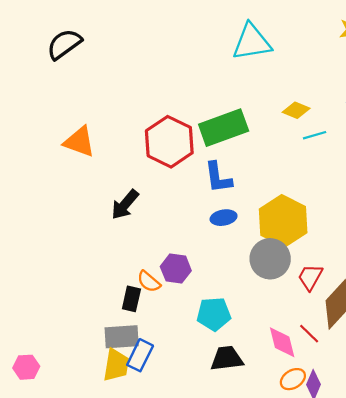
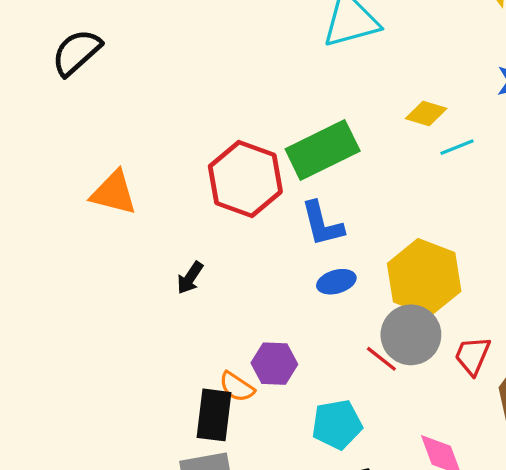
black arrow: (125, 205) -> (190, 278), size x0.7
black rectangle: (131, 299) -> (214, 415), size x1.4
red line: (309, 334) -> (381, 359), moved

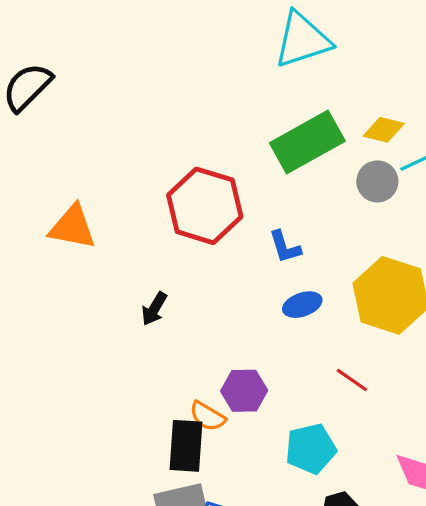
green rectangle: (323, 150) -> (307, 142), moved
blue L-shape: (322, 224) -> (285, 247), size x0.7
gray circle: (411, 335) -> (377, 181), moved, size x0.7

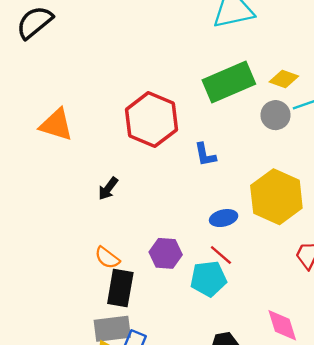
blue ellipse: (302, 305) -> (224, 218), moved
red line: (352, 380) -> (221, 255), moved
orange semicircle: (207, 416) -> (107, 258), moved
cyan pentagon: (311, 449) -> (208, 279), moved

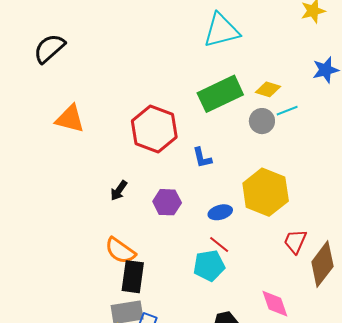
orange triangle: (56, 125) -> (70, 119), moved
purple hexagon: (166, 253) -> (167, 202), moved
orange semicircle: (107, 258) -> (120, 251), size x1.4

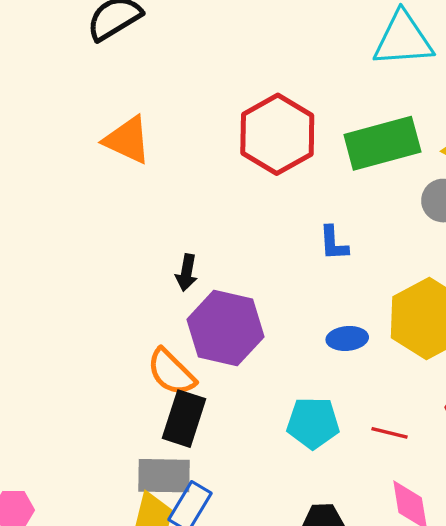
red hexagon: (154, 129) -> (277, 134), moved
black arrow: (119, 191) -> (187, 273), turned -35
purple hexagon: (167, 202) -> (225, 328), moved, size x1.6
red line: (219, 245) -> (390, 433), moved, turned -35

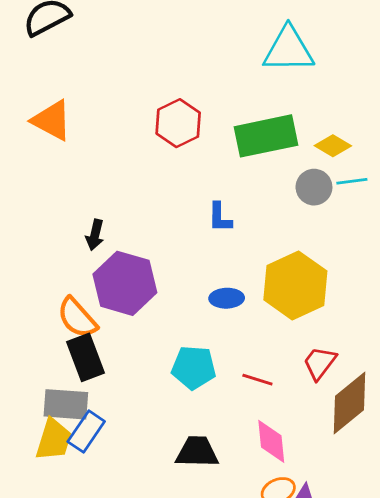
red hexagon: (277, 134) -> (178, 123), size x0.7
black rectangle: (184, 419) -> (86, 357), turned -42

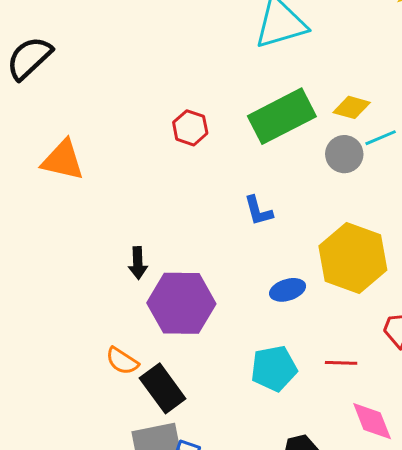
red hexagon: (178, 123) -> (190, 128), size x0.7
orange semicircle: (77, 318) -> (122, 361), moved, size x0.7

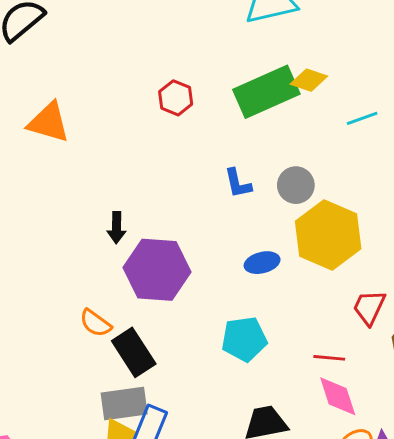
yellow diamond: (352, 107) -> (309, 80), moved
gray circle: (344, 154) -> (296, 185), moved
red line: (341, 363) -> (329, 358), moved

